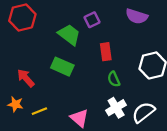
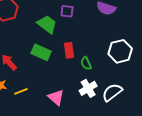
purple square: (92, 20) -> (67, 11), turned 32
red rectangle: (106, 52) -> (69, 50), moved

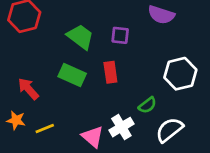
purple square: (67, 11) -> (120, 35), moved
green semicircle: (86, 63) -> (147, 105), moved, turned -104
white cross: (88, 88) -> (121, 127), moved

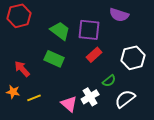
purple square: (120, 35) -> (89, 30), size x1.6
red rectangle: (110, 72) -> (94, 55), moved, turned 56

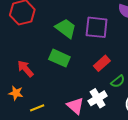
red rectangle: (94, 55) -> (102, 63), moved
yellow line: (34, 98) -> (37, 108), moved

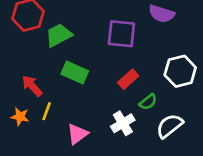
green trapezoid: (66, 28) -> (59, 35), moved, turned -65
pink triangle: (75, 106) -> (77, 134), moved, turned 42
yellow line: (37, 108) -> (47, 111), moved, turned -48

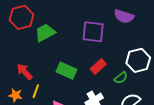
green rectangle: (75, 73) -> (67, 71), moved
green semicircle: (148, 102) -> (121, 78), moved

